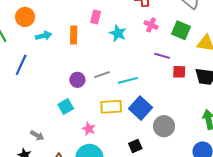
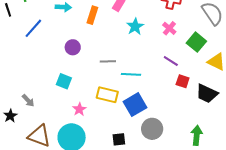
purple circle: (77, 80) -> (73, 47), moved
cyan square: (66, 107) -> (64, 81), turned 35

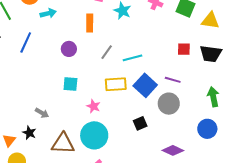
orange rectangle: (92, 15) -> (90, 23), moved
gray line: (108, 61) -> (107, 52), turned -35
purple line: (171, 61) -> (173, 80), moved

